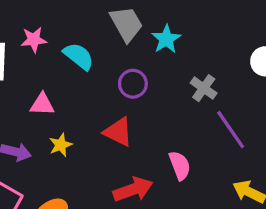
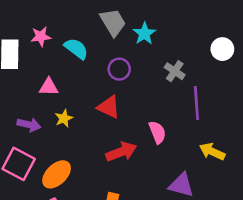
purple line: (231, 130) -> (196, 103), turned 32

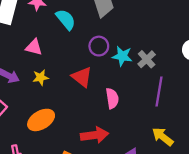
cyan star: (144, 34) -> (122, 56), moved, turned 30
pink semicircle: (157, 132) -> (112, 98), moved
red arrow: (121, 152) -> (94, 135), moved
orange ellipse: (57, 174) -> (41, 120), moved

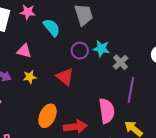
cyan star: (122, 56) -> (101, 49), moved
pink semicircle: (112, 98) -> (107, 111), moved, size x1.4
orange ellipse: (41, 120) -> (47, 116), moved, turned -35

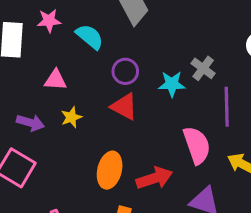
cyan star: (101, 49) -> (172, 84), moved
purple circle: (80, 51) -> (125, 71), moved

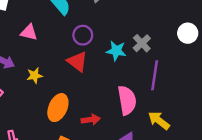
yellow star: (71, 117) -> (35, 75), moved
red arrow: (154, 178) -> (91, 120), size x0.7

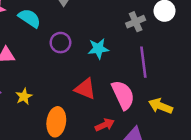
gray cross: (142, 43) -> (136, 22), moved, turned 36
red triangle: (77, 62) -> (85, 89), moved
red arrow: (91, 120) -> (105, 125), moved

